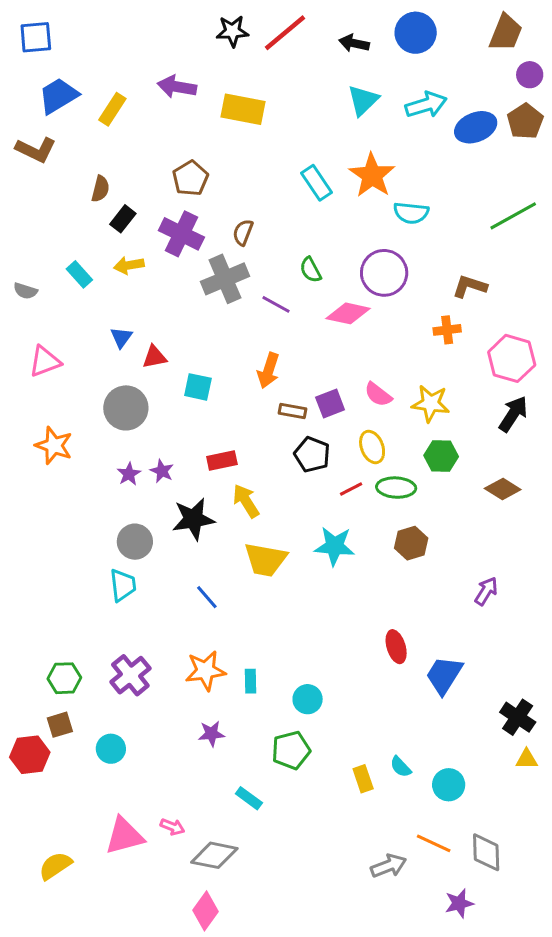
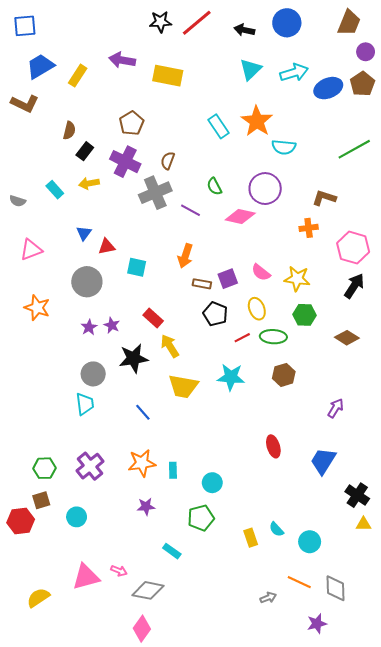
red rectangle: (222, 461) -> (153, 318), turned 54
blue trapezoid: (444, 675) -> (323, 461), moved
gray arrow: (389, 866) -> (268, 598), size x0.7

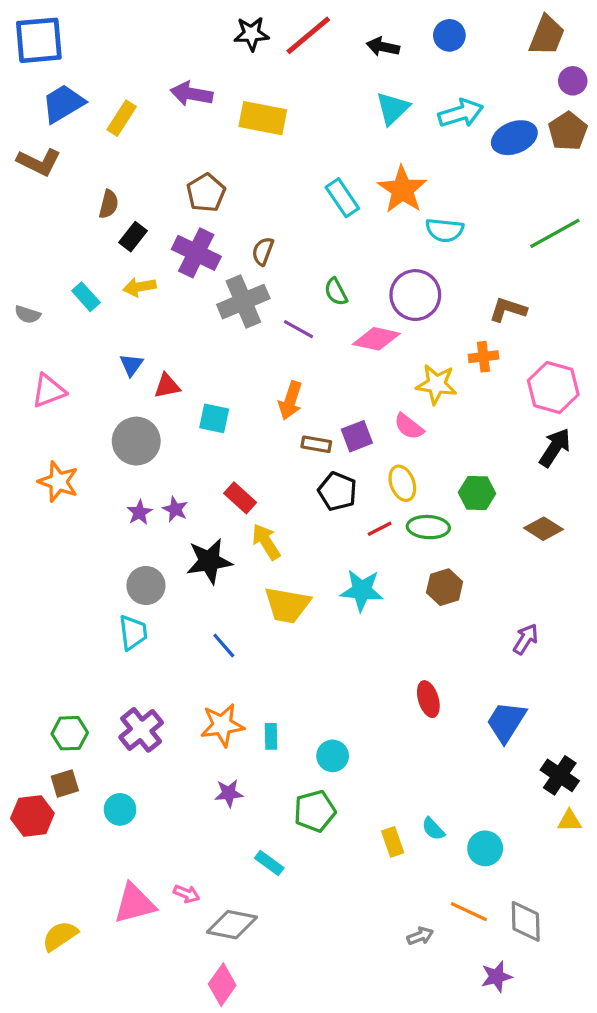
blue circle: (287, 23) -> (449, 35), size x0.7
blue square: (25, 26) -> (39, 40), size x1.4
yellow star: (297, 279) -> (436, 384), moved

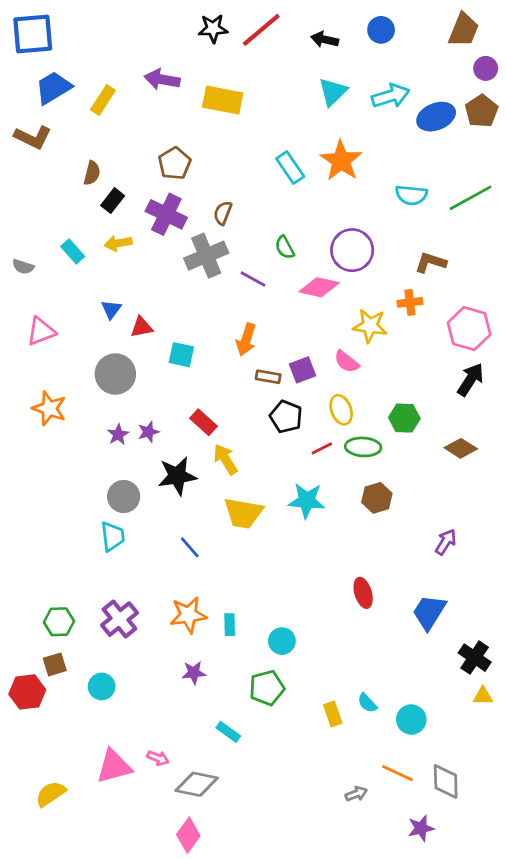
cyan semicircle: (445, 230) -> (411, 195), moved
purple star: (175, 509) -> (148, 432), turned 30

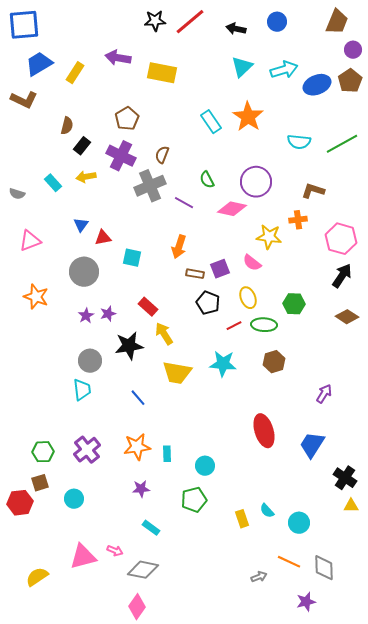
brown diamond: (461, 448) -> (347, 317), moved
red ellipse: (363, 593) -> (264, 431), size x1.5
cyan rectangle: (228, 732) -> (151, 528), moved

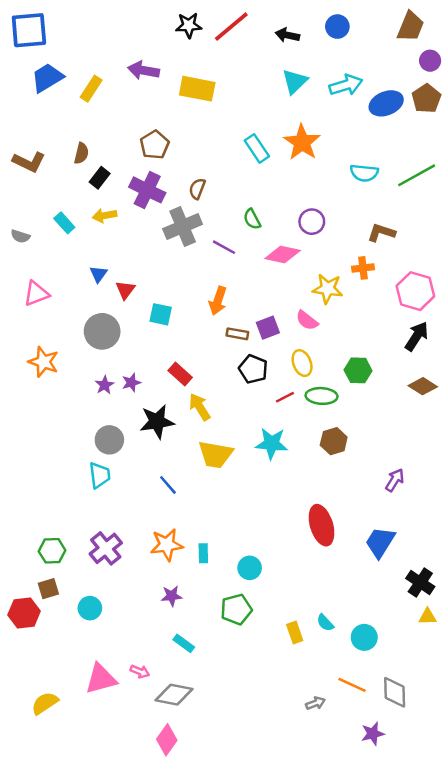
brown L-shape: (24, 100) -> (29, 162), moved
purple circle: (256, 182) -> (312, 222), size x0.7
red triangle: (103, 238) -> (125, 290), turned -42

